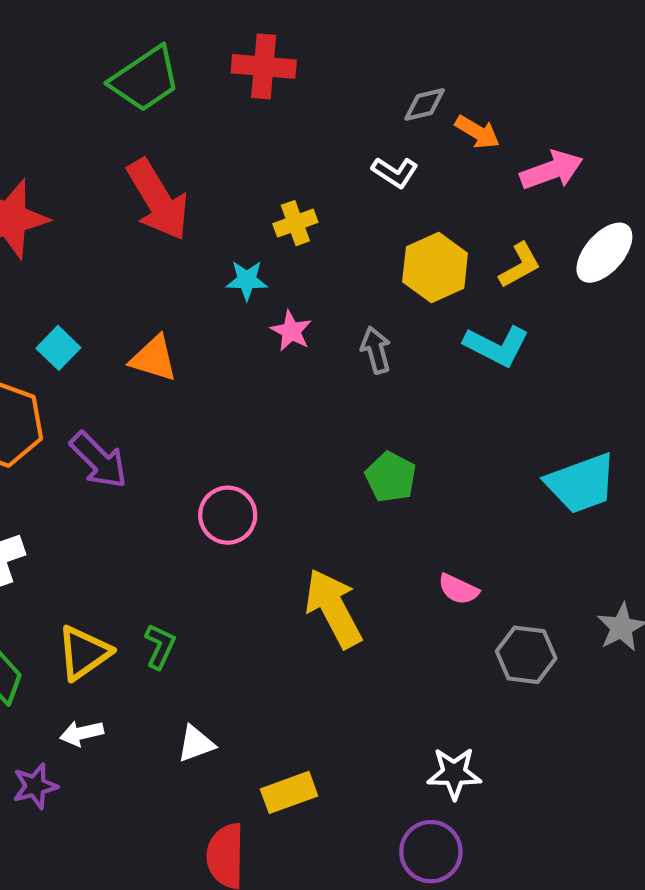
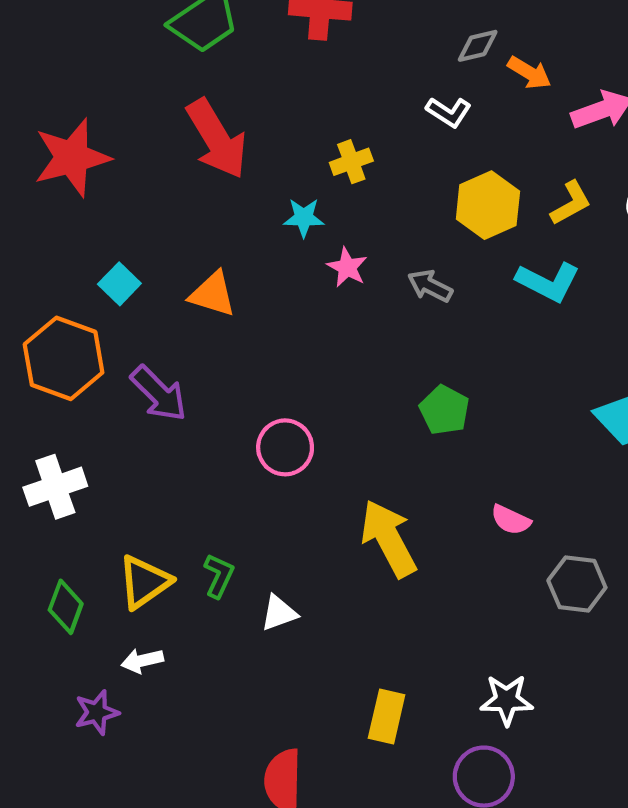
gray arrow: (376, 350) -> (430, 286), turned -48
white triangle: (196, 744) -> (279, 613), moved
yellow rectangle: (289, 792) -> (387, 717), moved, turned -57

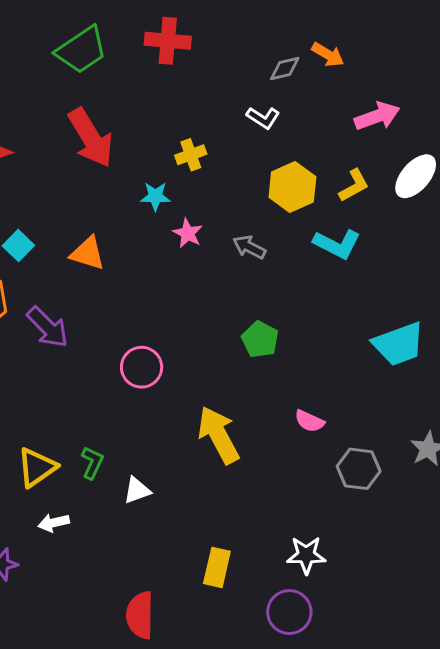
orange arrow: (529, 73) -> (328, 55), moved
white arrow: (142, 661) -> (54, 523), moved

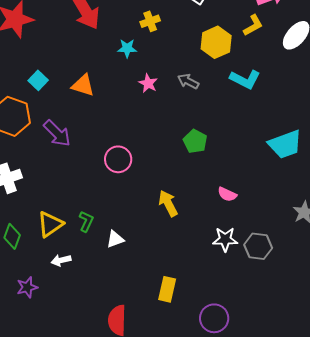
yellow L-shape: (354, 185) -> (253, 25), moved
pink star: (188, 233) -> (148, 83), moved
yellow arrow: (219, 435) -> (168, 203), size x0.7
gray hexagon: (359, 469) -> (258, 246), moved
white star: (306, 555) -> (225, 239), moved

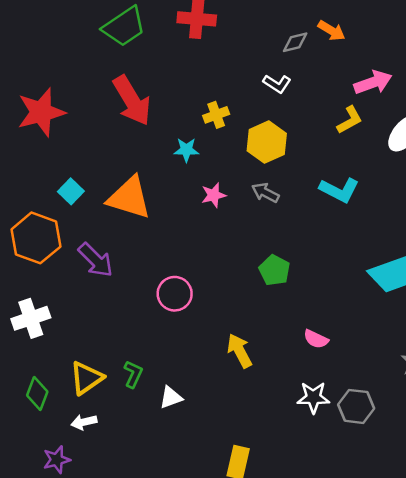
yellow hexagon: (216, 42) -> (267, 142), moved
pink star: (148, 83) -> (214, 195), turned 30
orange triangle: (83, 85) -> (129, 198), size x1.5
white arrow: (61, 260) -> (84, 422), moved

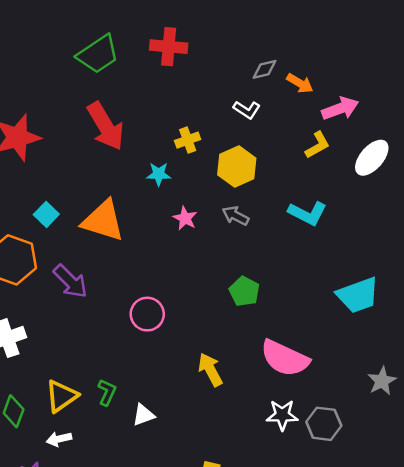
orange arrow: (332, 31) -> (300, 83), moved
pink star: (214, 195) -> (185, 218), turned -30
pink semicircle: (316, 339) -> (285, 358), size x2.0

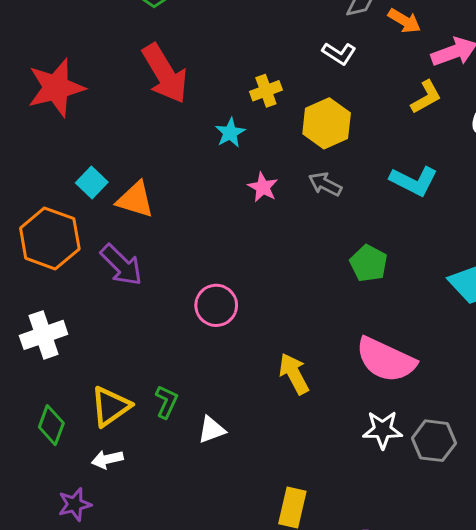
cyan star: (159, 174) -> (230, 133), turned -30
orange triangle: (103, 221) -> (135, 200), moved, size x0.7
green pentagon: (244, 291) -> (369, 263), moved

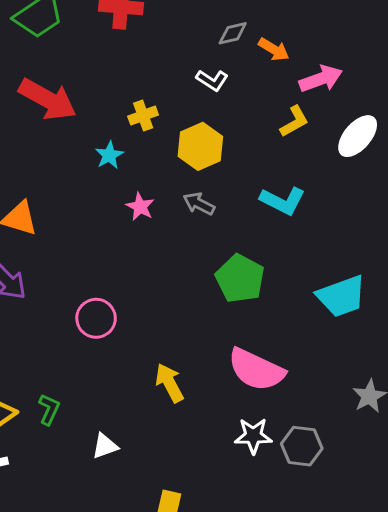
red arrow: (165, 74) -> (48, 99), turned -30
green pentagon: (369, 263) -> (240, 279), size x1.4
white triangle: (212, 430) -> (105, 446), moved

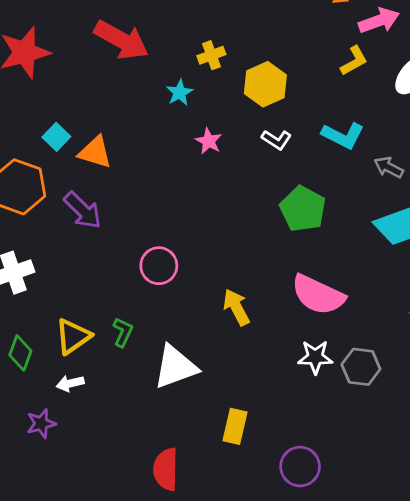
white L-shape: (212, 80) -> (276, 140), moved
gray arrow: (199, 204) -> (389, 167), moved
pink circle: (96, 318) -> (159, 266), moved
white triangle: (105, 446) -> (175, 367), size x1.8

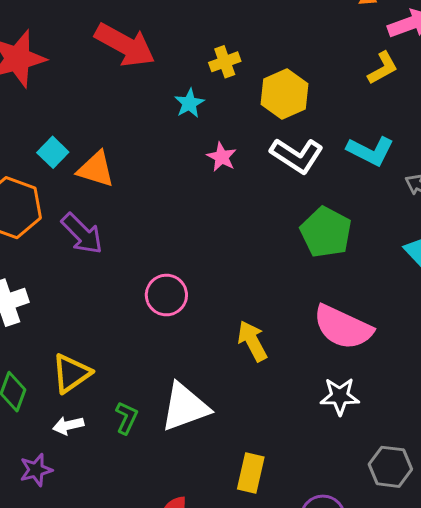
white L-shape: (276, 140) -> (297, 155), size x1.6
green L-shape: (123, 332) -> (127, 418), moved
gray hexagon: (361, 367) -> (390, 467), moved

